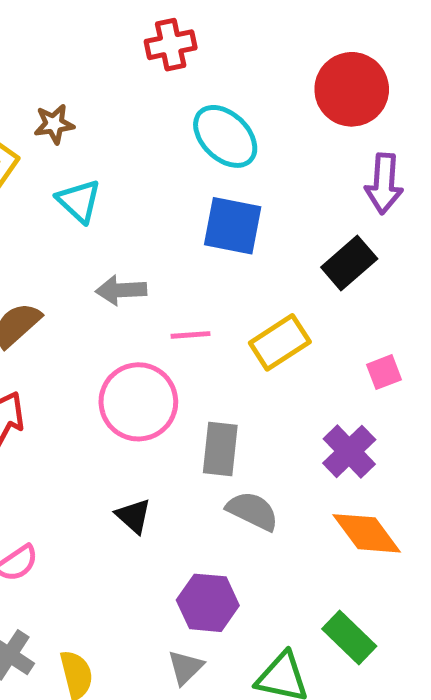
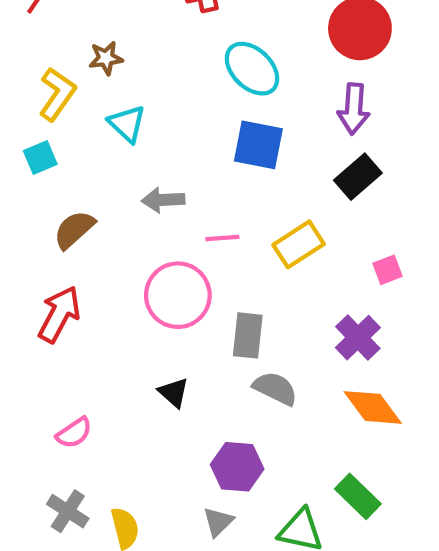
purple arrow: (384, 184) -> (354, 109), moved

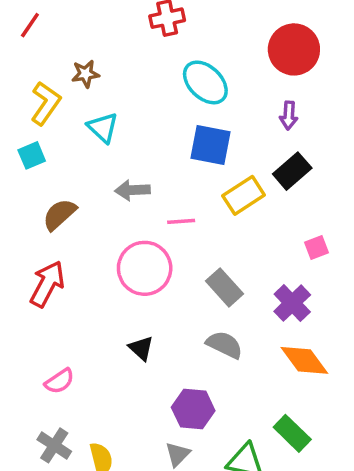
purple arrow: (354, 109) -> (289, 115), size x0.7
yellow rectangle: (299, 244) -> (244, 195), moved
gray rectangle: (248, 335) -> (224, 287), moved, turned -48

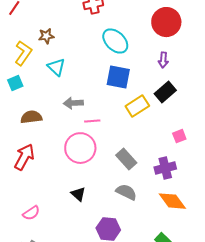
brown semicircle: (59, 214) -> (31, 117), turned 35
pink line: (181, 221) -> (92, 121), moved
purple cross: (292, 303) -> (165, 168), turned 30

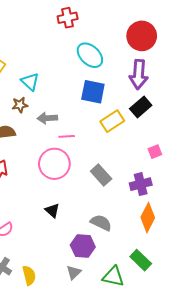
brown star: (46, 36) -> (20, 105), moved
purple arrow: (163, 60) -> (139, 74), size x1.8
gray semicircle: (126, 192) -> (101, 223), moved
orange diamond: (172, 201) -> (148, 218), turned 64

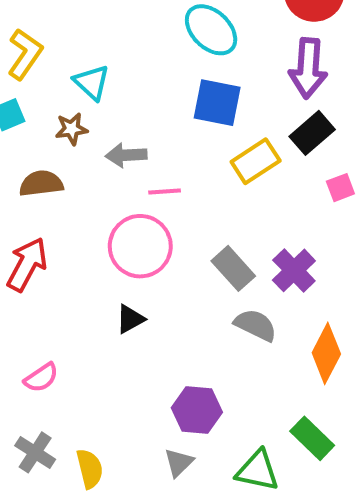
pink square: (155, 152) -> (340, 188), moved
purple cross: (141, 184) -> (294, 270), moved, turned -30
black triangle: (52, 210) -> (130, 319), moved, turned 49
gray semicircle: (101, 223) -> (256, 325), moved

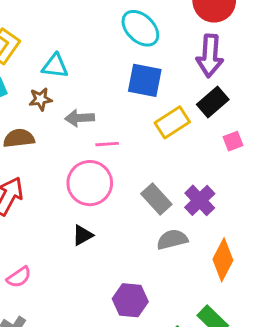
cyan triangle: (92, 82) -> (55, 66), turned -36
gray semicircle: (256, 325) -> (172, 240), turned -40

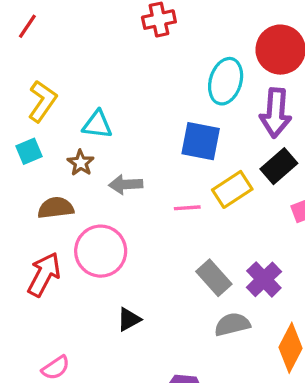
cyan ellipse: (140, 28) -> (226, 81), moved, turned 63
brown star: (41, 99) -> (81, 163), turned -30
pink line: (107, 144) -> (187, 208), moved
pink circle: (90, 183) -> (101, 251), moved

